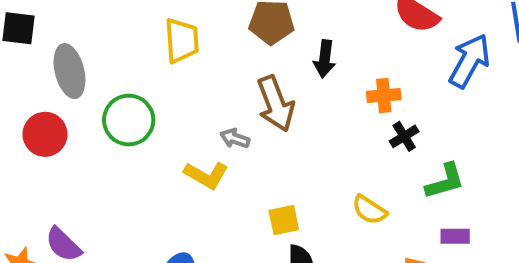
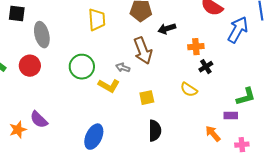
black arrow: (325, 59) -> (167, 29), turned 66
green circle: (129, 120) -> (82, 67), moved
green L-shape: (445, 181) -> (246, 97), moved
yellow semicircle: (369, 210) -> (189, 90), moved
yellow square: (284, 220) -> (147, 98), moved

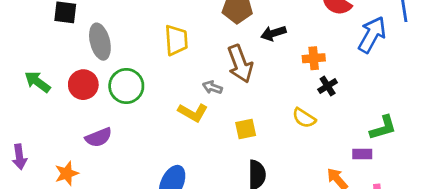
yellow trapezoid: (97, 20) -> (176, 40), moved
green circle: (82, 67) -> (126, 86), moved
purple semicircle: (39, 120) -> (99, 137), moved, turned -66

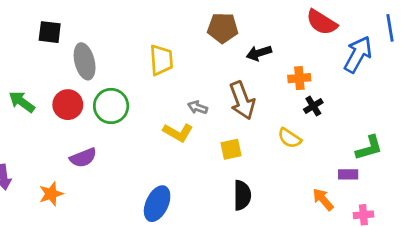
brown arrow: (240, 64) -> (242, 100), moved

